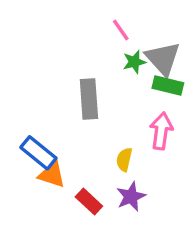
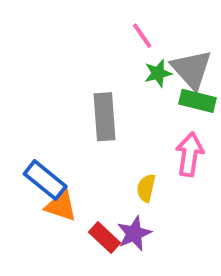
purple star: (131, 196) -> (134, 234), moved

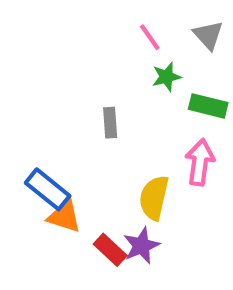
gray triangle: (192, 69) -> (208, 35), moved, size x0.7
gray rectangle: (105, 117) -> (110, 123), size x0.6
yellow semicircle: (146, 188) -> (154, 198), size x1.5

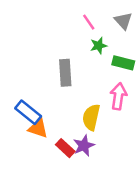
gray rectangle: (110, 123) -> (65, 73), size x1.5

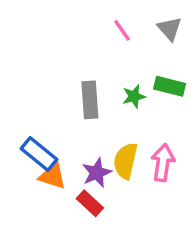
green star: (99, 46) -> (134, 96), moved
pink arrow: (118, 96) -> (163, 163), moved
purple star: (84, 146) -> (97, 173), moved

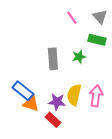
green rectangle: (170, 86) -> (97, 40), moved
purple star: (97, 173) -> (57, 102), turned 30

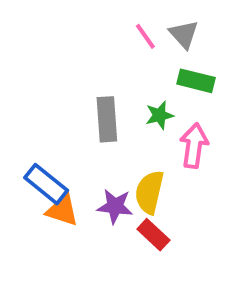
gray triangle: (100, 17) -> (184, 34), moved
pink arrow: (96, 96) -> (194, 146), moved
red rectangle: (53, 120) -> (153, 235), moved

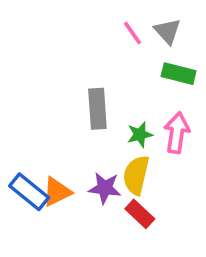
green star: (159, 115) -> (140, 135), moved
blue rectangle: (46, 184) -> (29, 192), moved
orange triangle: (62, 210) -> (57, 192), turned -44

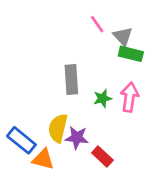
gray triangle: (168, 31) -> (123, 36), moved
yellow semicircle: (136, 175) -> (58, 128), moved
orange triangle: (57, 192) -> (43, 159), moved, turned 40

